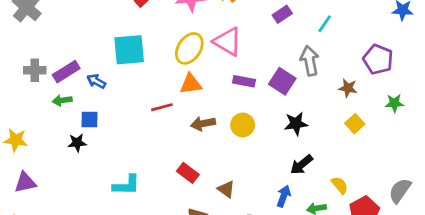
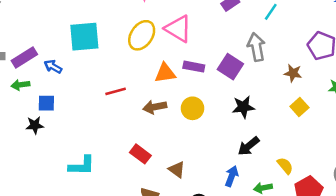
orange triangle: (191, 84) -> (165, 73), moved

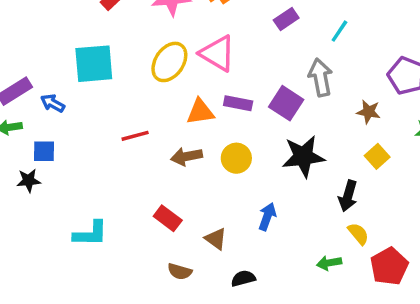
black star: (243, 107) -> (303, 156), size x1.4
black arrow: (249, 146) -> (348, 196), moved, turned -35
blue arrow: (232, 176) -> (267, 217), moved

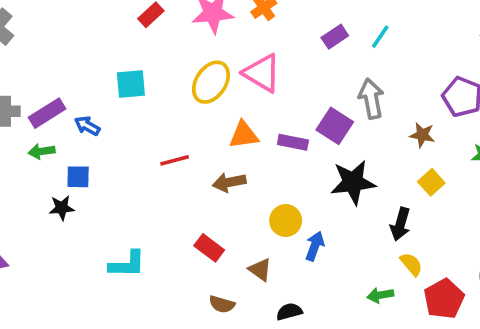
cyan line: (339, 31) -> (380, 37), moved
cyan square: (94, 64) -> (131, 84), size x0.7
purple rectangle: (238, 103) -> (293, 142), moved
yellow circle: (236, 158) -> (286, 221), moved

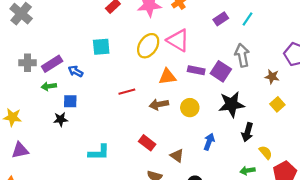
purple rectangle: (293, 142) -> (196, 70), moved
yellow circle: (286, 221) -> (190, 108), moved
black arrow: (400, 224) -> (247, 132), moved

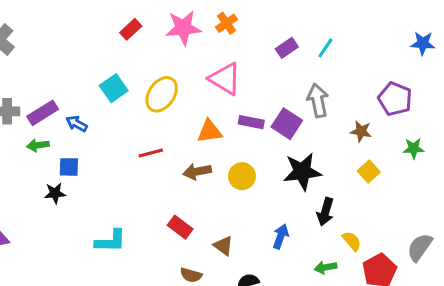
yellow ellipse: (148, 46) -> (162, 94), moved
cyan square: (101, 47) -> (114, 88), turned -30
blue arrow: (209, 142) -> (281, 236), moved

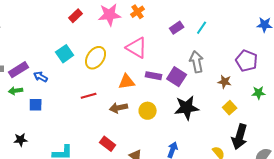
black star: (55, 193) -> (21, 140), moved
black arrow: (325, 212) -> (240, 137), moved, size x1.4

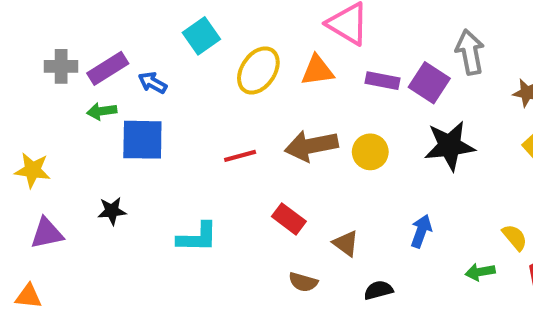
yellow ellipse: (96, 58) -> (258, 70), moved
orange triangle: (127, 82) -> (317, 70), moved
red line: (89, 96) -> (240, 156), moved
blue square: (36, 105) -> (142, 140), size x1.6
brown arrow: (119, 108) -> (311, 146), size x1.4

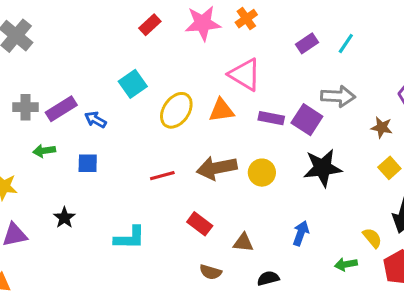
gray arrow: (470, 52) -> (338, 96), turned 104
green arrow: (102, 111) -> (44, 151), moved
blue square: (142, 140) -> (88, 163), size x0.6
black star: (112, 211) -> (64, 218), turned -30
brown triangle: (346, 243) -> (243, 243), turned -30

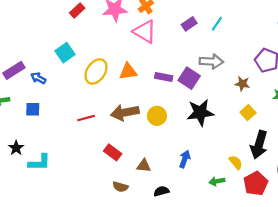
pink triangle: (245, 75) -> (145, 32), moved
cyan L-shape: (130, 238) -> (39, 162), moved

